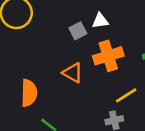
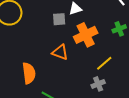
gray square: (78, 31) -> (59, 19), turned 32

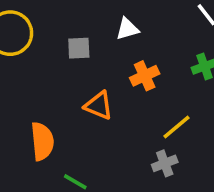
gray square: (59, 19) -> (79, 48), moved
orange cross: (86, 35) -> (145, 76), size x0.7

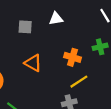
orange cross: (145, 76) -> (72, 57), moved, turned 35

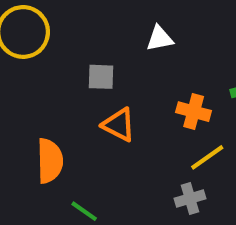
gray square: (25, 27) -> (101, 77), moved

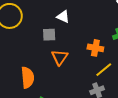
white triangle: (160, 39) -> (63, 17), moved, turned 40
orange triangle: (119, 125) -> (60, 57), turned 42

